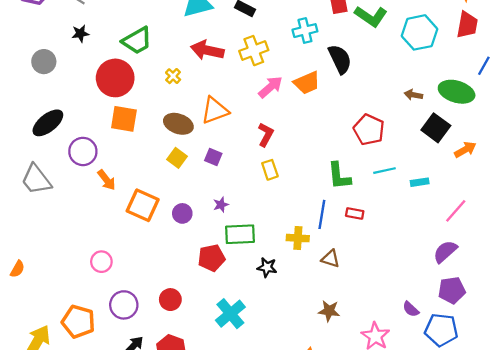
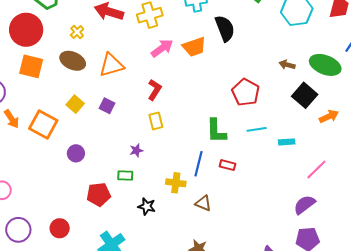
brown ellipse: (178, 124) -> (73, 61), moved
orange square: (143, 205) -> (43, 125), moved
purple star: (221, 205) -> (136, 150), moved
green rectangle: (240, 234) -> (125, 176), size x0.6

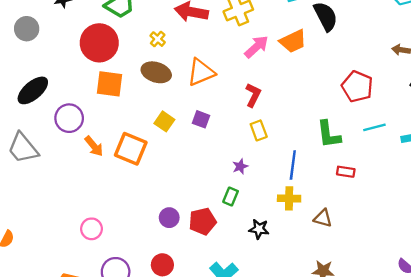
purple circle: (76, 153) -> (169, 218), moved
blue line: (198, 164) -> (293, 165), moved
green rectangle: (125, 176) -> (231, 197), turned -63

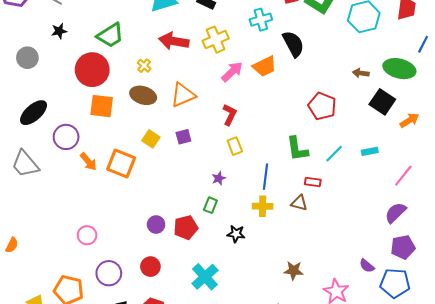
purple square: (201, 119) -> (183, 137), turned -35
cyan line: (374, 127) -> (334, 154), moved, turned -30
brown triangle: (323, 218) -> (299, 203), moved

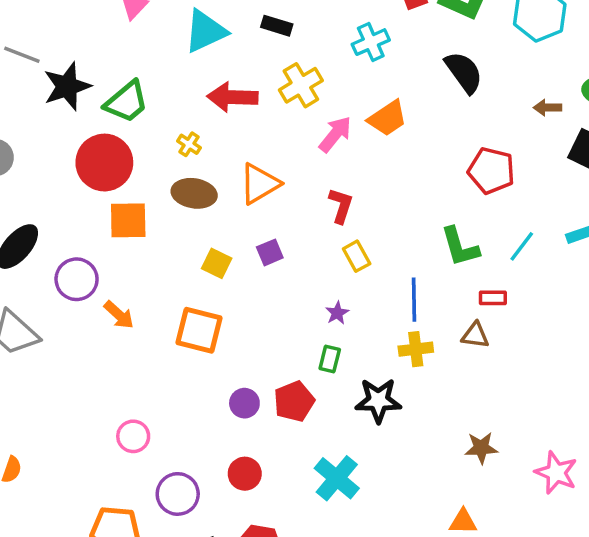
black star: (59, 31) -> (67, 86), moved, size x1.8
black semicircle: (293, 44) -> (464, 72), moved
orange square: (121, 164) -> (199, 330), moved
black star: (236, 234) -> (378, 400), size x1.5

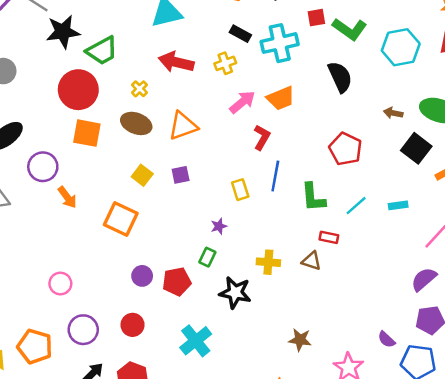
black rectangle: (277, 26) -> (240, 34), moved
cyan cross: (371, 42) -> (280, 43), size x1.4
yellow cross: (301, 85) -> (225, 63), size x0.7
red L-shape: (341, 206) -> (262, 137), moved
blue line: (414, 300) -> (275, 176), moved

